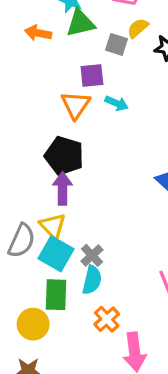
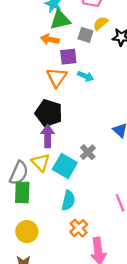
orange arrow: (38, 33) -> (50, 39), moved
cyan square: (56, 254) -> (65, 166), moved
gray cross: (92, 255) -> (88, 152), moved
green rectangle: (56, 295) -> (22, 192), moved

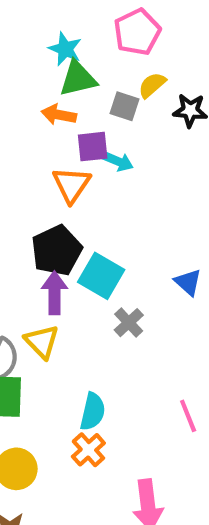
cyan arrow: (86, 76) -> (118, 161), moved
black pentagon: (49, 113) -> (57, 250), turned 30
cyan square: (65, 166) -> (101, 276), moved
orange cross: (79, 228) -> (88, 450), moved

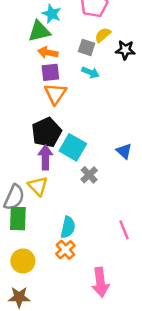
green triangle: (78, 79) -> (39, 31), moved
purple square: (93, 147) -> (50, 72), moved
cyan arrow: (118, 161) -> (90, 72), moved

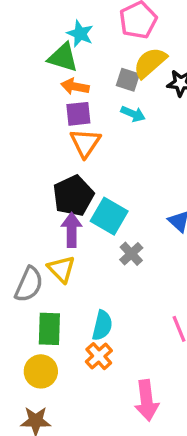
green triangle: (39, 31) -> (63, 58), turned 30
yellow semicircle: (103, 35) -> (150, 63), size x1.5
green rectangle: (18, 219) -> (49, 329), moved

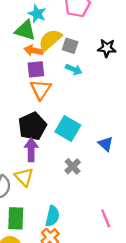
yellow semicircle: (150, 63) -> (50, 40), moved
cyan square: (109, 216) -> (68, 129), moved

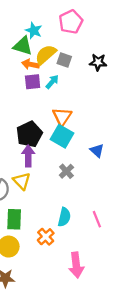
cyan arrow: (74, 69) -> (52, 82), moved, turned -72
orange triangle: (41, 89) -> (62, 117), moved
cyan semicircle: (52, 216) -> (64, 217), moved

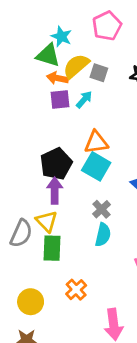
orange triangle: (62, 117) -> (96, 142), turned 48
cyan semicircle: (64, 217) -> (103, 235), moved
green rectangle: (14, 219) -> (52, 248), moved

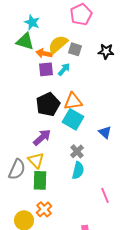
cyan star: (61, 37) -> (32, 22), moved
green triangle: (48, 55) -> (25, 41), moved
black pentagon: (56, 164) -> (48, 104), moved
purple arrow: (55, 191) -> (42, 137), turned 48
orange cross: (76, 290) -> (44, 209), moved

